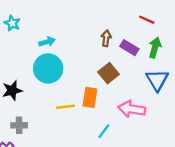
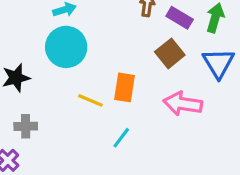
brown square: (108, 73) -> (170, 53), moved
yellow line: (66, 107) -> (90, 100), turned 30
cyan line: (104, 131) -> (121, 138), moved

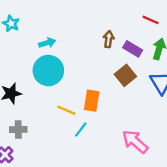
pink arrow: (183, 104) -> (135, 142), moved, turned 32
cyan line: (121, 138) -> (81, 130), moved

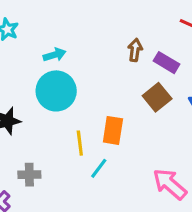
yellow line: (66, 110) -> (80, 143), turned 60
gray cross: (18, 130) -> (29, 175), moved

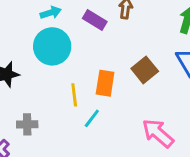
purple rectangle: (167, 63) -> (95, 20), moved
brown square: (157, 97) -> (145, 70), moved

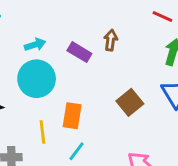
orange rectangle: (105, 83) -> (72, 116), moved
yellow line: (74, 95) -> (42, 132), moved

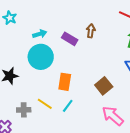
brown square: (130, 102) -> (104, 86), moved
yellow line: (42, 132) -> (45, 104), moved, turned -49

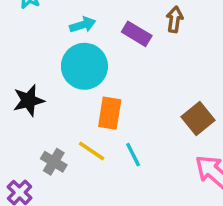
orange rectangle: (65, 82) -> (110, 113), moved
cyan line: (68, 106) -> (133, 155), turned -64
gray cross: (24, 110) -> (54, 162), turned 32

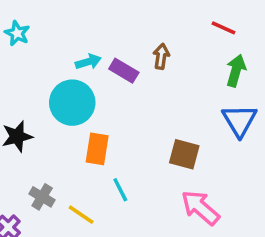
cyan arrow: (83, 25) -> (88, 62), moved
brown square: (198, 119) -> (184, 154), turned -36
yellow line: (92, 151) -> (81, 215), moved

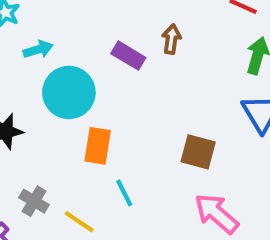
cyan arrow: (88, 62) -> (38, 49), moved

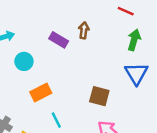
cyan circle: (69, 92) -> (24, 61), size x0.6
orange rectangle: (98, 146) -> (41, 93), turned 54

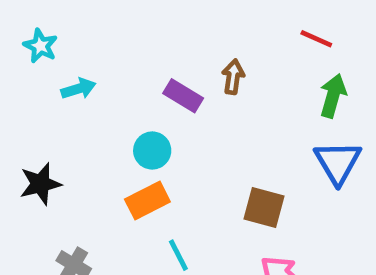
cyan circle: (24, 61) -> (152, 151), moved

